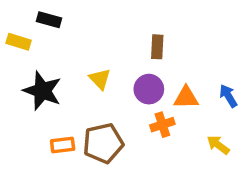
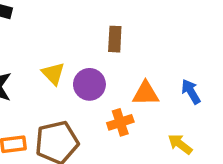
purple circle: (149, 89) -> (89, 84), moved

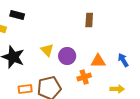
brown rectangle: (115, 39) -> (89, 20), moved
yellow arrow: (180, 144) -> (117, 89), turned 144

